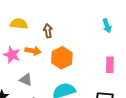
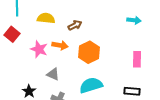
cyan arrow: (107, 26) -> (134, 20), turned -64
brown arrow: (48, 31) -> (75, 25), turned 72

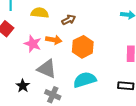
gray triangle: (53, 74) -> (47, 69), size x1.5

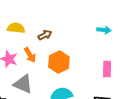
orange arrow: (54, 40) -> (30, 55), turned 49

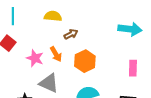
yellow semicircle: (16, 28) -> (53, 16), moved
cyan arrow: (104, 30) -> (130, 29), size x1.6

